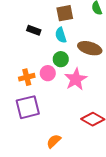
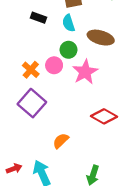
orange cross: (27, 77) -> (31, 70), turned -35
purple square: (28, 107) -> (32, 103), turned -35

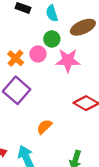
brown ellipse: (101, 38) -> (83, 27), turned -40
pink star: (85, 72) -> (68, 60), turned 30

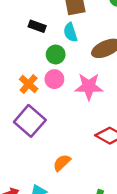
green circle: (52, 39) -> (56, 55), moved

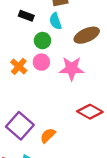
purple square: (30, 121) -> (20, 126), moved

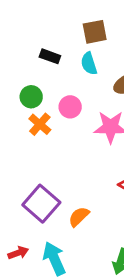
green circle: (42, 41) -> (31, 97), moved
pink circle: (41, 62) -> (70, 107), moved

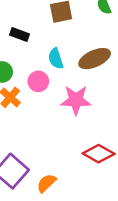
cyan semicircle: (89, 64) -> (56, 59), moved

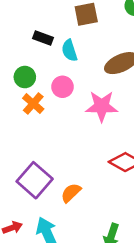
cyan semicircle: (56, 59) -> (69, 51), moved

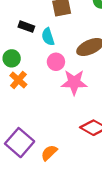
pink circle: (62, 87) -> (56, 62), moved

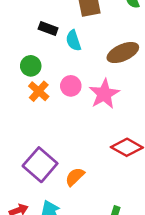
pink circle: (56, 62) -> (71, 86), moved
pink star: (74, 82) -> (104, 94), turned -30

